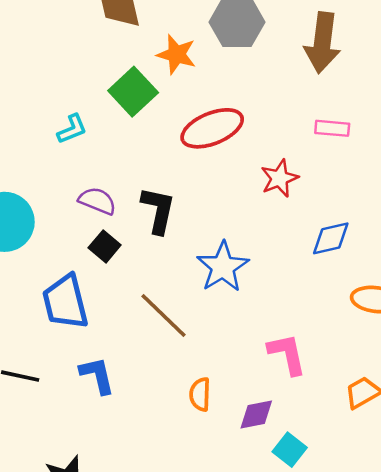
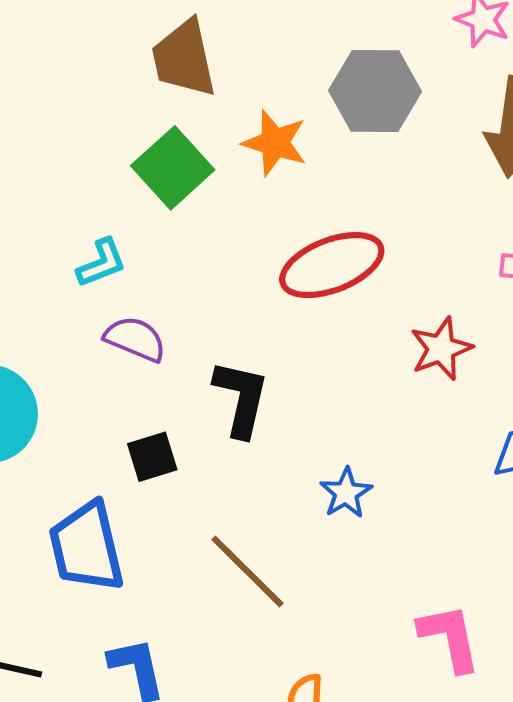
green square: (133, 92) -> (173, 168), moved
purple semicircle: (97, 201) -> (135, 339), moved
black square: (105, 246) -> (152, 457), turned 32
blue star: (223, 267) -> (346, 493), size x0.6

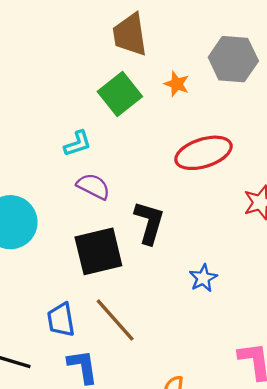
orange star: (275, 143) -> (177, 84), size x0.7
black square: (152, 457) -> (98, 251), size x1.8
blue trapezoid: (86, 547) -> (61, 320), moved, size x0.7
brown line: (247, 571) -> (115, 320), moved

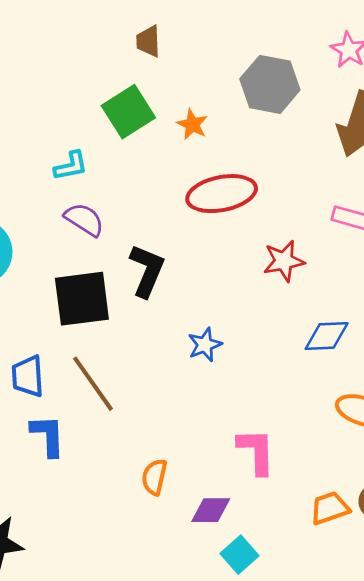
brown trapezoid: (130, 35) -> (148, 41), size x0.6
orange star: (177, 84) -> (192, 124), moved

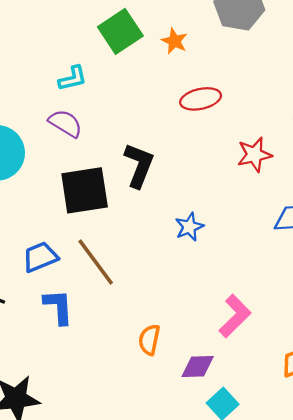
red ellipse: (222, 194) -> (201, 99), size x0.7
purple semicircle: (84, 220) -> (65, 123), moved
blue trapezoid: (28, 376) -> (40, 257), turned 72
pink L-shape: (256, 451) -> (235, 316), turned 48

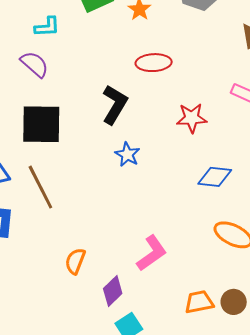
black L-shape: (139, 165) -> (115, 105), moved
blue star: (189, 227) -> (127, 154), moved, turned -30
purple diamond: (198, 367) -> (113, 291), turned -52

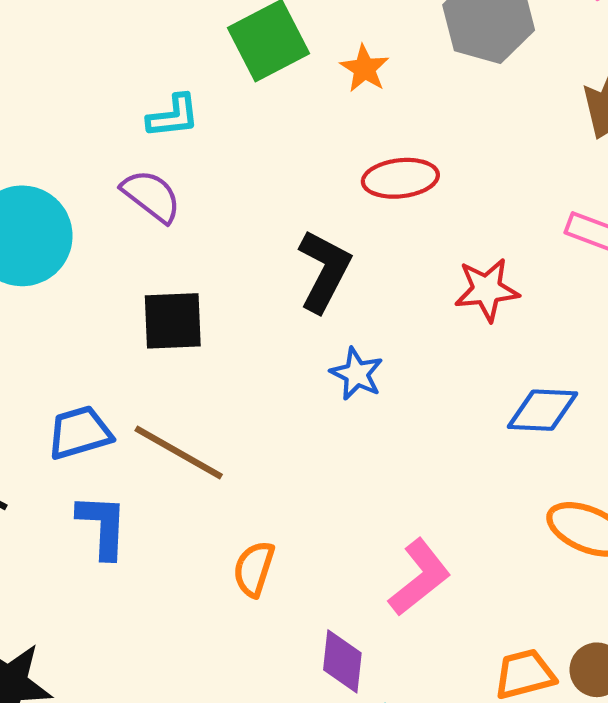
black square: (41, 124) -> (173, 321), size x0.7
brown line: (40, 187) -> (179, 452), turned -30
orange semicircle: (75, 261) -> (254, 569), moved
purple diamond: (113, 291) -> (342, 661), turned -36

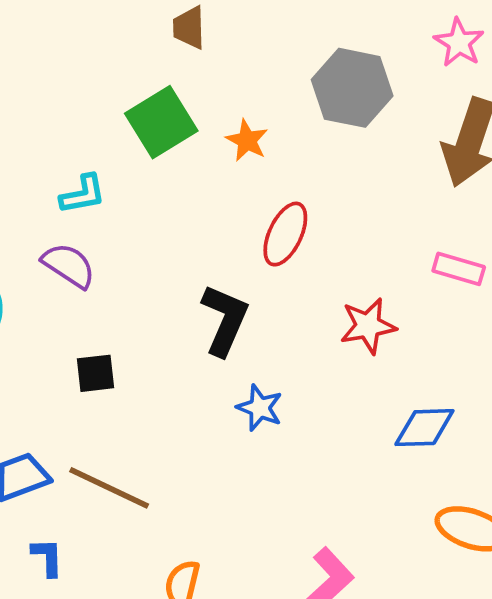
red ellipse: (400, 178) -> (285, 234), turned -54
black square: (173, 321) -> (96, 373), size x0.7
blue L-shape: (103, 526) -> (47, 557), size x0.7

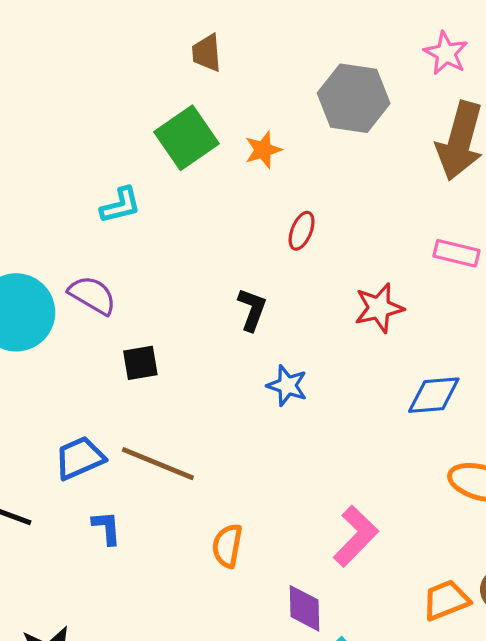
orange star: (247, 140) -> (263, 150), turned 30
red ellipse: (285, 234) -> (302, 231), size x0.7
purple semicircle: (69, 265) -> (92, 295), moved
black L-shape: (225, 320) -> (252, 309), size x0.7

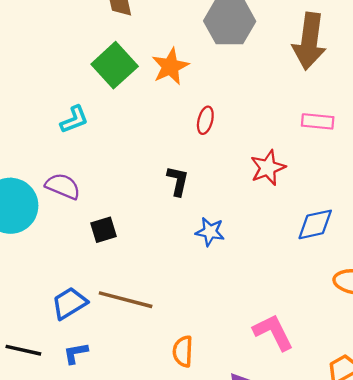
orange star: (263, 150) -> (170, 66), size x1.4
blue L-shape: (107, 528) -> (76, 353), moved, turned -88
pink L-shape: (356, 536) -> (273, 332), turned -63

